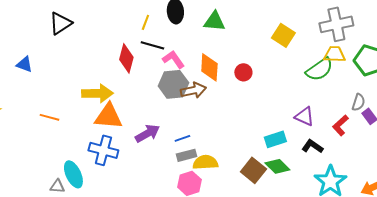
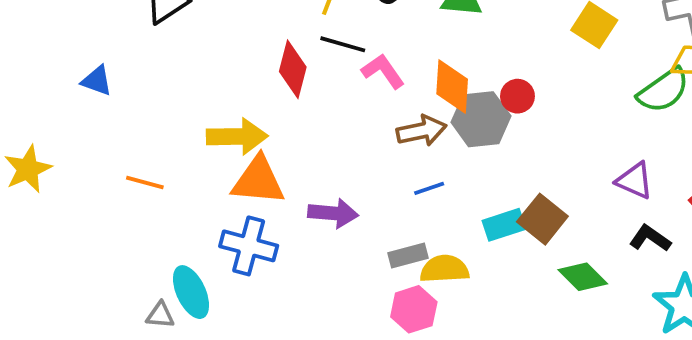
gray hexagon: (173, 84) -> (481, 119), moved
purple arrow: (147, 133) -> (333, 213), turned 35
blue line: (182, 138) -> (429, 188), moved
cyan rectangle: (275, 139) -> (504, 225), moved
brown square: (253, 170) -> (542, 219), moved

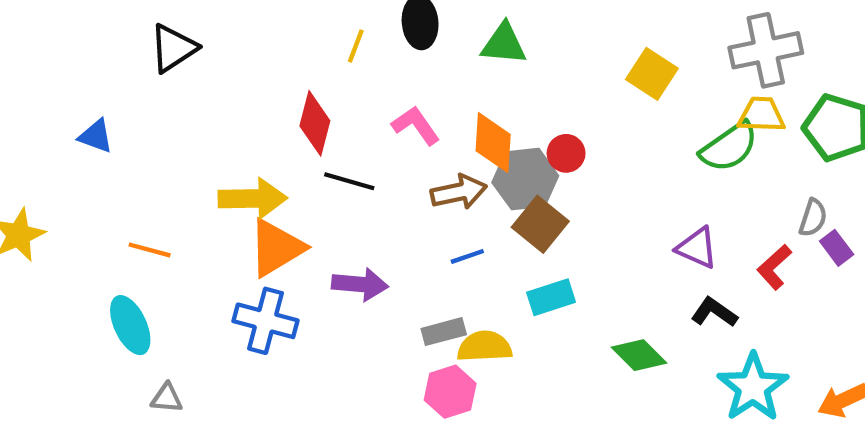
black line: (343, 44) -> (349, 181), moved
orange triangle: (258, 181) -> (276, 248), turned -36
brown square: (542, 219) -> (540, 224), moved
cyan ellipse: (191, 292) -> (130, 325), moved

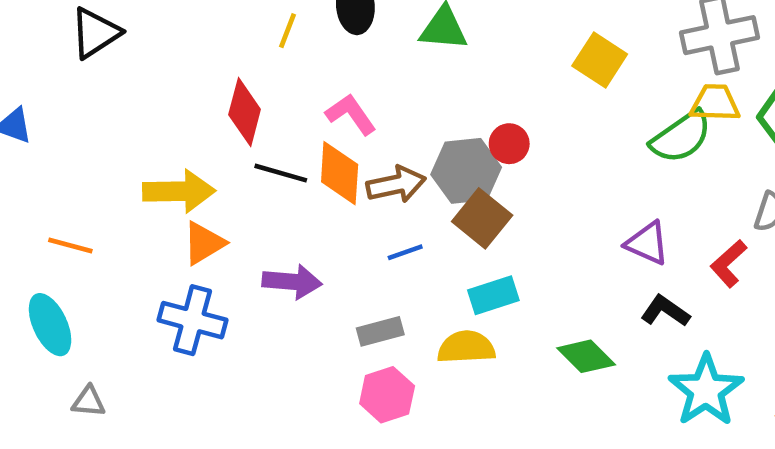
orange diamond: (493, 143) -> (340, 173), moved
orange triangle: (276, 248) -> (204, 243), size x0.7
yellow semicircle: (484, 347) -> (466, 347), moved

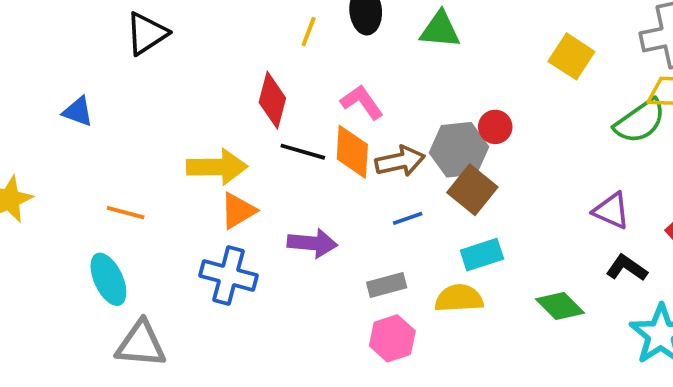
gray triangle: (88, 402) -> (141, 344), size x1.8

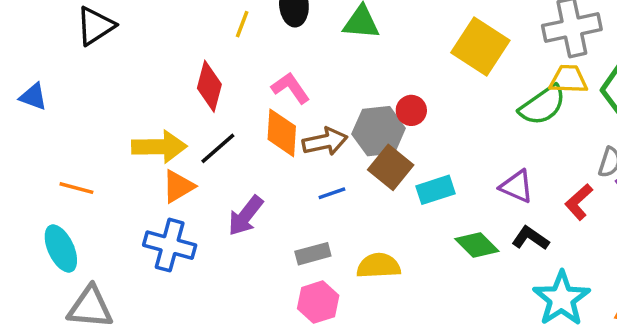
yellow square: (571, 56) -> (480, 47), size x1.4
black line: (303, 152) -> (218, 148), moved, turned -57
purple arrow: (312, 243) -> (246, 216), turned 123
cyan rectangle: (482, 255) -> (435, 190), moved
green diamond: (560, 306) -> (477, 245), moved

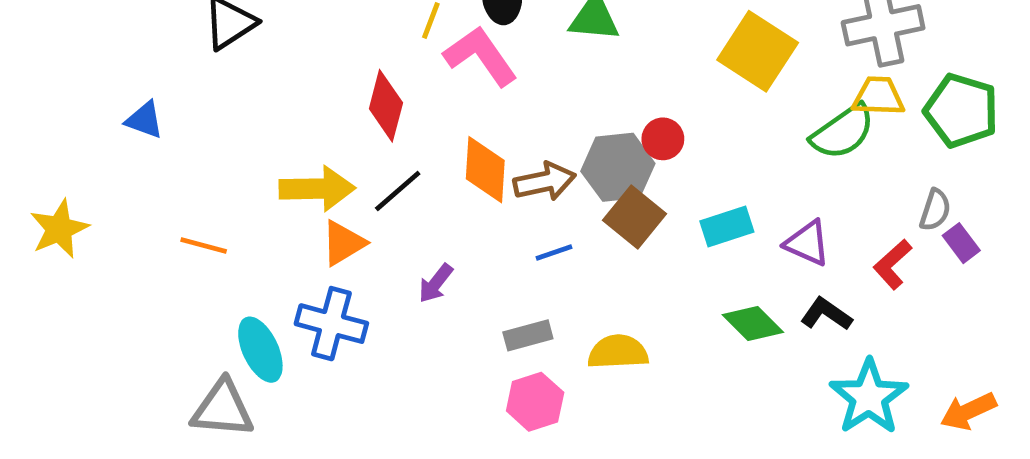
pink L-shape: (290, 88) -> (481, 56), moved, size x1.4
cyan rectangle: (435, 190) -> (727, 226), moved
purple arrow: (246, 216) -> (436, 283), size x0.7
cyan ellipse: (61, 249) -> (260, 350), moved

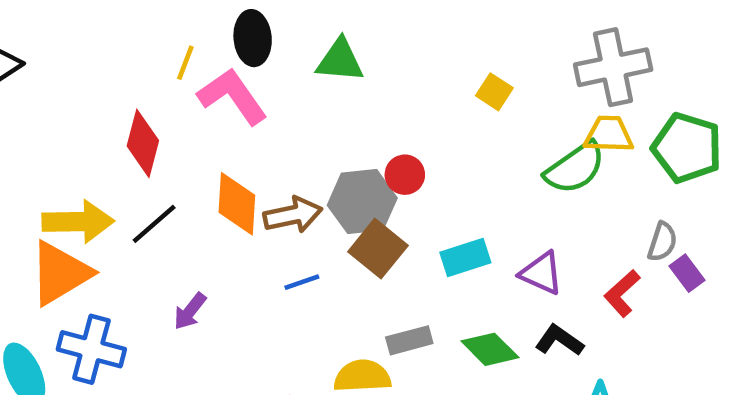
yellow square: (758, 51) -> (494, 92), size x0.5
orange triangle: (343, 243) -> (60, 273), moved, size x1.5
gray rectangle: (528, 335) -> (409, 340), moved

